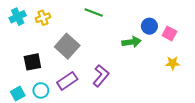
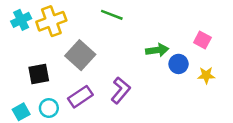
yellow cross: (43, 18) -> (51, 21), size x1.6
blue circle: (149, 26) -> (179, 64), moved

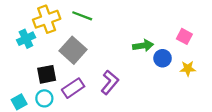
green line: (112, 15) -> (82, 16), moved
cyan cross: (21, 20) -> (26, 39), moved
black square: (39, 74) -> (47, 74), moved

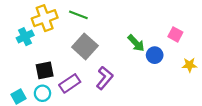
green arrow: (143, 46) -> (136, 43), turned 54
gray square: (73, 50) -> (85, 46), moved
yellow star: (188, 69) -> (190, 65), moved

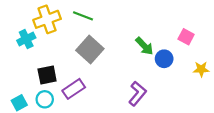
purple L-shape: (105, 78) -> (137, 94), moved

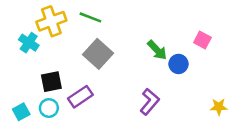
cyan cross: (26, 39) -> (29, 43), turned -30
yellow star: (201, 69) -> (219, 107), moved

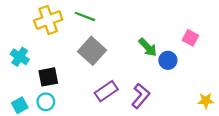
cyan cross: (29, 43) -> (20, 57), moved
purple rectangle: (80, 97) -> (106, 91), moved

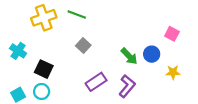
green arrow: (148, 47) -> (129, 56), moved
gray square: (92, 51) -> (83, 46), size x0.6
black square: (48, 77) -> (44, 69), turned 36
yellow star: (206, 101) -> (173, 72), moved

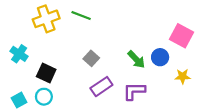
pink square: (172, 34) -> (181, 36), size x1.5
gray square: (83, 46) -> (91, 58), moved
purple L-shape: (127, 86) -> (134, 91), turned -130

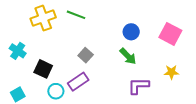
blue circle: (160, 57) -> (131, 32), moved
purple rectangle: (101, 87) -> (78, 82), moved
purple L-shape: (134, 91) -> (139, 86), moved
cyan circle: (44, 97) -> (56, 91), moved

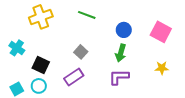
green line: (76, 15) -> (87, 15), moved
green arrow: (128, 56) -> (121, 53), turned 60
purple L-shape: (139, 86) -> (119, 77), moved
cyan circle: (56, 91) -> (39, 86), moved

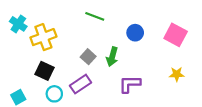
yellow cross: (41, 17) -> (43, 37), moved
cyan cross: (17, 48) -> (18, 24), moved
green arrow: (121, 53) -> (112, 57), moved
cyan circle: (39, 86) -> (54, 94), moved

